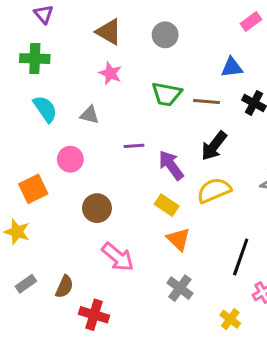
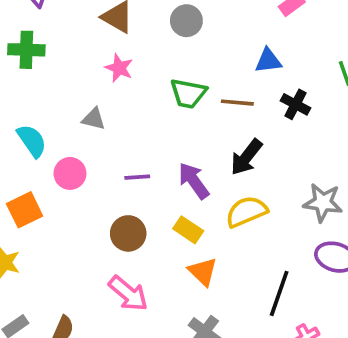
cyan semicircle: (45, 109) -> (32, 141), moved
purple line: (134, 146) -> (137, 177), moved
brown circle: (97, 208) -> (128, 233), moved

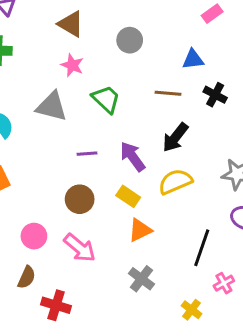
gray circle: (186, 21) -> (130, 40), moved
green trapezoid: (188, 93) -> (106, 99), moved, turned -148
gray triangle: (94, 119) -> (52, 106), size x1.6
pink circle: (70, 173) -> (34, 236), moved
orange triangle: (203, 272) -> (140, 230), turned 50

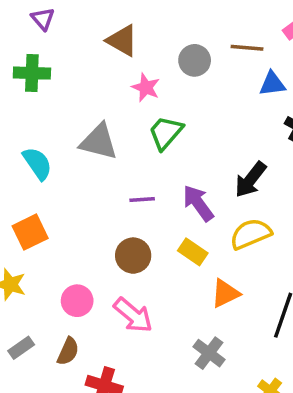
pink star: (72, 65) -> (146, 87), moved
brown line: (168, 93) -> (247, 48), moved
green trapezoid: (106, 99) -> (166, 133), turned -92
orange triangle: (140, 230) -> (225, 293), moved

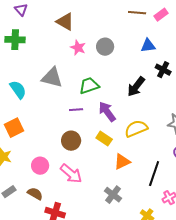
brown line: (247, 48) -> (137, 13), moved
gray circle: (195, 60) -> (105, 47), moved
green trapezoid: (166, 133) -> (89, 86), moved, turned 30
black arrow: (251, 180) -> (136, 87), moved
brown semicircle: (68, 351) -> (35, 194), turned -84

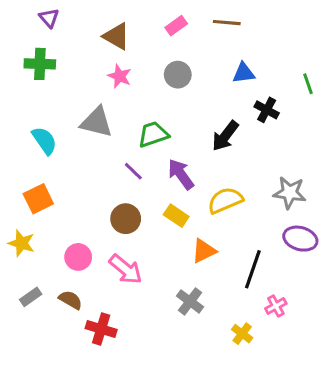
pink rectangle: (161, 15) -> (176, 26), moved
pink star: (78, 48) -> (120, 76), moved
purple line: (76, 110) -> (133, 171), turned 48

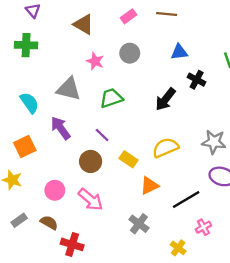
pink star: (120, 76) -> (95, 61), moved
purple line: (133, 171) -> (102, 135), moved
purple arrow: (181, 174) -> (61, 128), moved
black line: (253, 269) -> (186, 200), turned 40

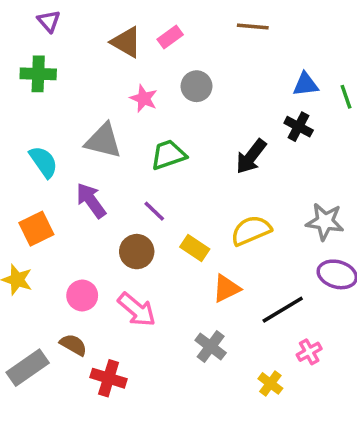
pink rectangle: (129, 16) -> (170, 37), moved
blue triangle: (179, 52) -> (306, 84), moved
gray rectangle: (19, 220) -> (28, 368), moved, size x1.6

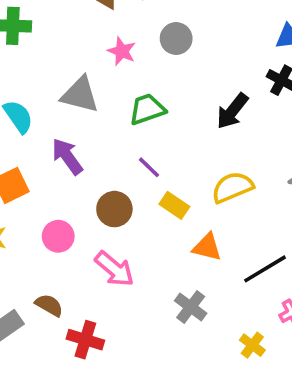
purple line: (154, 211) -> (149, 167), moved
orange triangle: (226, 288) -> (207, 247), turned 40
pink circle: (82, 296) -> (58, 236), moved

